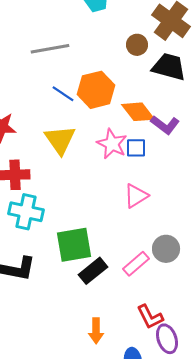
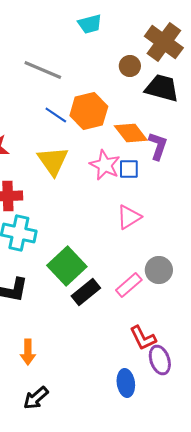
gray line: (50, 49) -> (43, 70), turned 33
purple L-shape: (165, 125) -> (158, 146), turned -108
green square: (74, 245) -> (67, 266), turned -33
orange arrow: (96, 331) -> (28, 352), moved

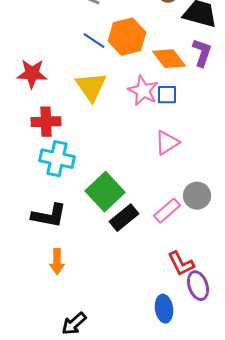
purple L-shape: (158, 146) -> (202, 53), moved
orange arrow: (28, 352) -> (57, 262), moved

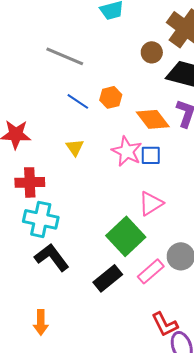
orange hexagon: (127, 37) -> (111, 97), size x0.6
yellow triangle: (91, 87) -> (75, 147), size x0.6
green square: (105, 192) -> (126, 236), moved
black L-shape: (49, 216) -> (52, 257), moved, turned -138

